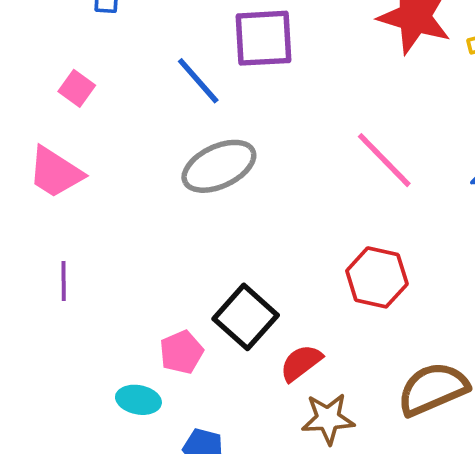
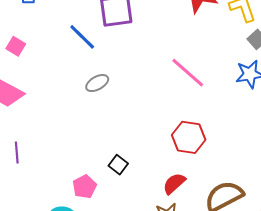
gray ellipse: (219, 166) -> (97, 83), size x0.6
black square: (246, 317) -> (118, 165), size x0.6
red semicircle: (301, 363) -> (174, 183), moved

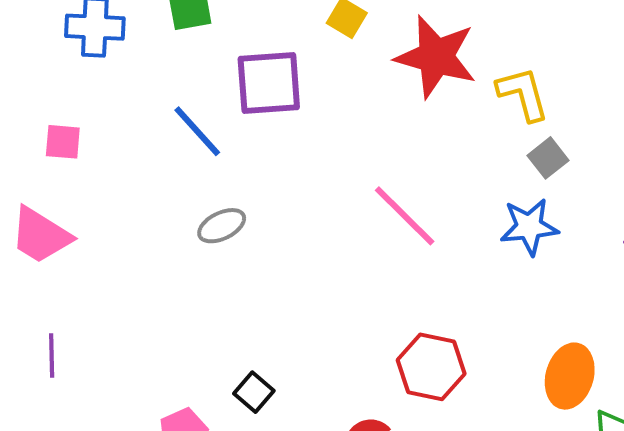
pink square: (16, 46) -> (63, 142), turned -30
red hexagon: (189, 137) -> (431, 367), moved

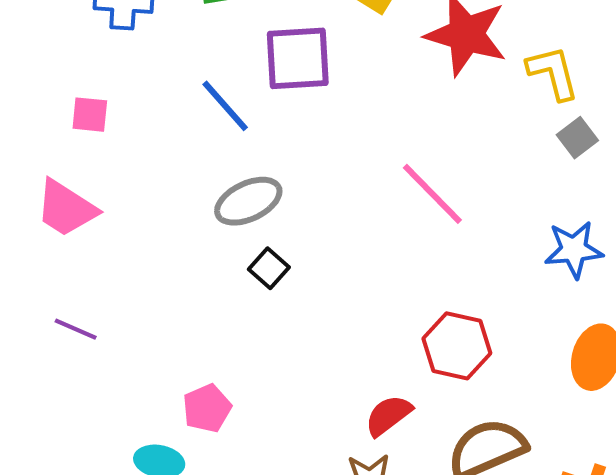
gray ellipse: (222, 226) -> (248, 201), size x1.4
blue star: (529, 227) -> (574, 250), moved
purple line: (52, 355) -> (76, 329), turned -66
black square: (254, 392) -> (269, 268), moved

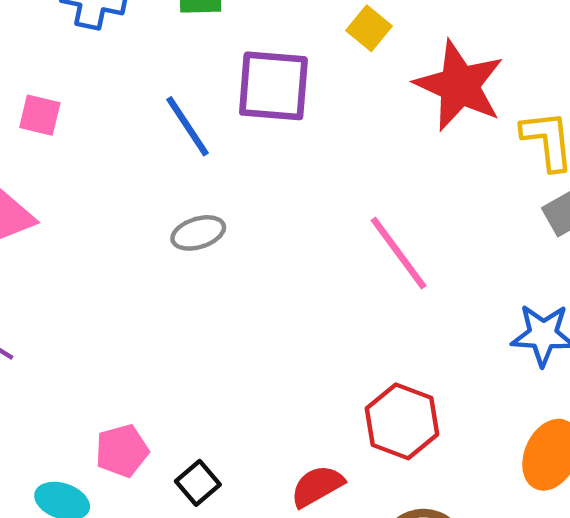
gray ellipse: (248, 201) -> (198, 233), size x0.7
black square: (269, 268) -> (198, 483), moved

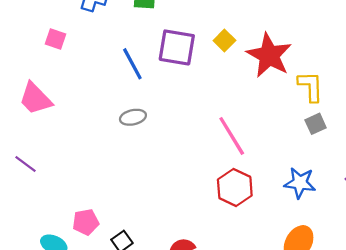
yellow square: (369, 28) -> (224, 40), moved
pink square: (40, 115) -> (56, 39), moved
red hexagon: (402, 421) -> (235, 188), moved

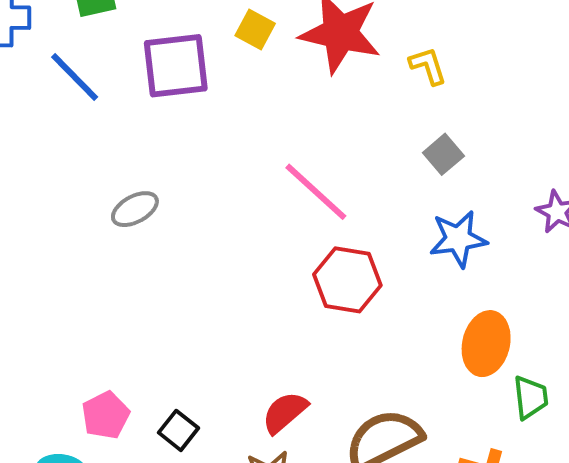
blue line: (132, 64) -> (75, 77), moved
yellow L-shape: (311, 86) -> (428, 66), size x0.7
gray square: (316, 124) -> (443, 154), moved

